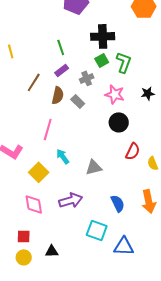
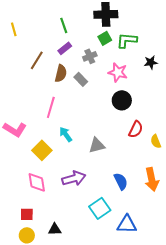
green L-shape: (124, 62) -> (127, 40), turned -105
black star: (148, 93) -> (151, 62), moved
cyan square: (97, 230) -> (100, 208), turned 35

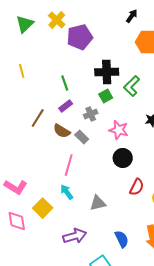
yellow line: (14, 29) -> (22, 71), moved
green L-shape: (127, 40) -> (132, 86), moved, turned -50
brown semicircle: (61, 73) -> (62, 131), turned 108
pink line: (51, 107) -> (69, 165), moved
pink diamond: (37, 182) -> (17, 221), moved

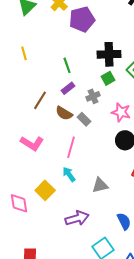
pink L-shape: (16, 187) -> (32, 143), moved

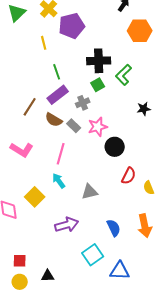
yellow line: (24, 53) -> (44, 43), moved
purple rectangle: (68, 88) -> (58, 95), size x1.5
pink star: (121, 112) -> (98, 127), moved, turned -30

